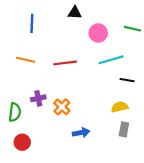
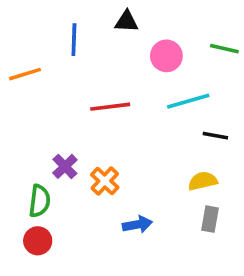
blue line: (32, 23) -> (74, 40), moved
orange line: (25, 60) -> (25, 74), moved, turned -30
purple cross: (38, 98) -> (65, 166), turned -32
green semicircle: (15, 112) -> (40, 201), moved

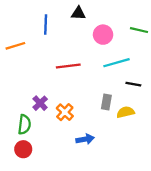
gray rectangle: (210, 219) -> (106, 102), moved

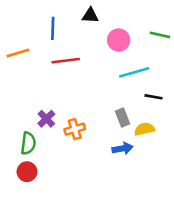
red line: (68, 66) -> (66, 61), moved
gray rectangle: (106, 102) -> (122, 117), turned -32
orange cross: (65, 112) -> (75, 129), turned 30
blue arrow: (85, 139) -> (122, 148), moved

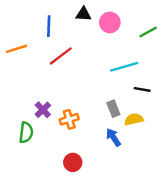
green line: (160, 35) -> (148, 32), turned -42
pink circle: (119, 40) -> (110, 22), moved
red line: (66, 61) -> (61, 56), turned -30
blue arrow: (122, 148) -> (113, 137), turned -114
red circle: (27, 172) -> (73, 162), moved

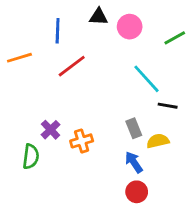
cyan line: (124, 67) -> (147, 79), turned 64
red circle: (73, 162) -> (137, 192), moved

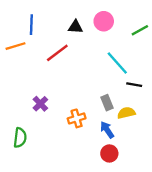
black triangle: (99, 17) -> (75, 27), moved
blue line: (58, 31) -> (31, 25), moved
orange cross: (82, 141) -> (77, 118), moved
green semicircle: (31, 156) -> (20, 138), moved

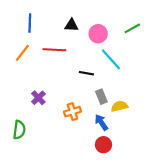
pink circle: (104, 21) -> (98, 34), moved
orange line: (16, 46) -> (22, 53), moved, turned -36
red line: (57, 53) -> (54, 50), turned 40
black line: (134, 85) -> (86, 73), moved

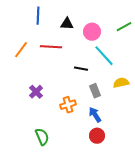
blue line: (30, 23) -> (38, 16), moved
yellow semicircle: (119, 106) -> (121, 83), moved
green semicircle: (19, 130) -> (42, 137), moved, turned -30

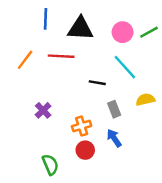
black triangle: (67, 24) -> (80, 29), size x1.6
pink circle: (92, 32) -> (123, 32), moved
red circle: (97, 136) -> (85, 150), moved

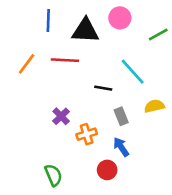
pink circle: (123, 32) -> (120, 18), moved
purple cross: (43, 110) -> (61, 116), moved
red circle: (85, 150) -> (107, 170), moved

